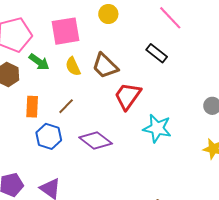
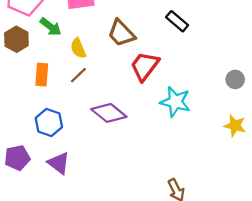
yellow semicircle: (73, 66) -> (78, 48), moved
blue hexagon: (49, 136) -> (49, 122), moved

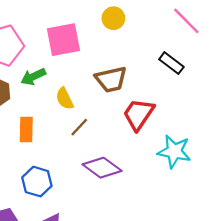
green arrow: (51, 27) -> (33, 77), turned 120
brown trapezoid: (121, 33) -> (111, 79), turned -56
brown line: (78, 75) -> (79, 127), moved

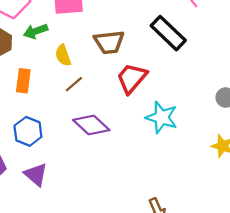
black rectangle: (171, 63) -> (168, 33), size x1.5

